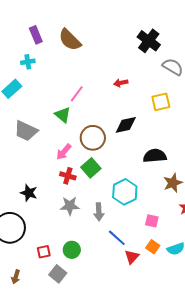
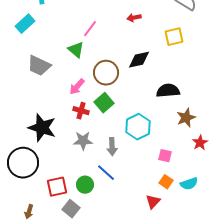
black star: (29, 193) -> (42, 128), size x1.6
blue line: (117, 238) -> (106, 173), moved
red square: (44, 252) -> (57, 187), size x1.5
red triangle: (132, 257) -> (153, 202), moved

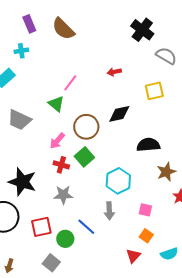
gray arrow: (112, 147) -> (109, 211), moved
cyan semicircle: (189, 184) -> (169, 254), moved
red square: (57, 187) -> (41, 227), moved

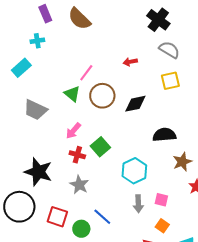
gray semicircle: (166, 56) -> (169, 50), moved
brown circle: (86, 127) -> (102, 96), moved
gray star: (63, 195) -> (79, 185), turned 30
gray arrow: (109, 211) -> (138, 204), moved
red square: (41, 227) -> (57, 217), turned 30

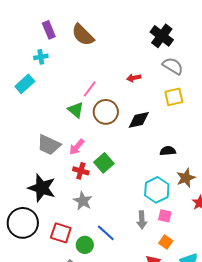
gray trapezoid: (35, 110) -> (49, 145), moved
black semicircle: (164, 135) -> (168, 151), size x0.7
cyan hexagon: (134, 171) -> (157, 190), moved

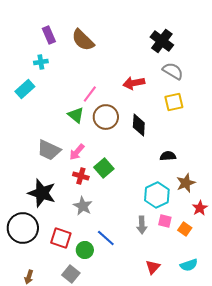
red arrow: (134, 78) -> (134, 83), size x1.5
black diamond: (139, 120) -> (139, 125), turned -75
orange square: (166, 242) -> (185, 229), moved

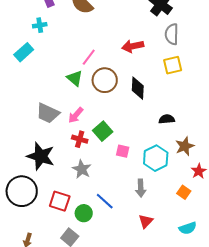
gray semicircle: (173, 71) -> (172, 34), turned -120
pink square: (165, 221) -> (123, 151), moved
red triangle: (153, 267) -> (146, 221), moved

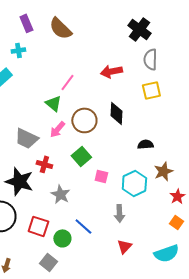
brown circle: (105, 80) -> (84, 120), moved
pink arrow: (76, 115) -> (57, 129), moved
red cross: (80, 139) -> (44, 164), moved
orange square: (184, 192) -> (176, 222), moved
cyan semicircle: (188, 228) -> (166, 253), size x1.4

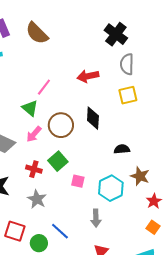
red cross: (44, 164) -> (34, 169), moved
brown star: (163, 171) -> (140, 176), turned -30

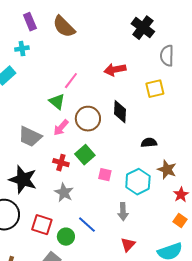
gray semicircle: (127, 64) -> (167, 56), moved

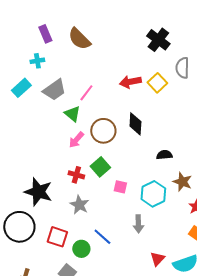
yellow square: (155, 89) -> (157, 83), moved, turned -30
gray trapezoid: (30, 137) -> (54, 90), moved, turned -60
red triangle: (128, 245) -> (157, 259), moved

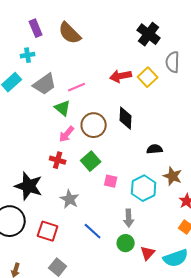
pink line: (86, 93) -> (77, 87), turned 30
red cross: (76, 175) -> (58, 160), moved
green circle: (81, 249) -> (126, 243), moved

